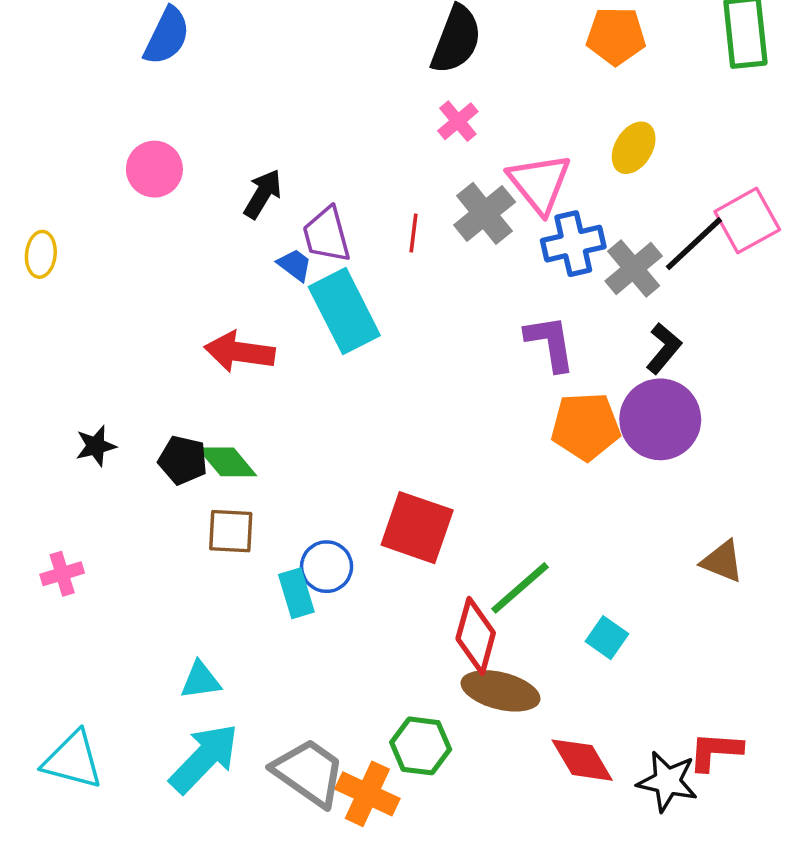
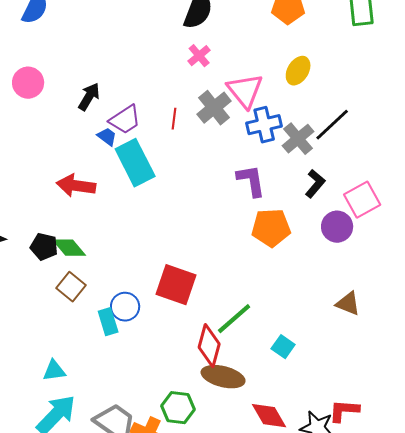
pink square: (747, 221) -> (362, 200), moved
purple trapezoid: (327, 235) -> (125, 120), turned -108
purple circle: (660, 419) -> (337, 227), moved, size x0.7
brown square: (231, 531) -> (71, 287), turned 36

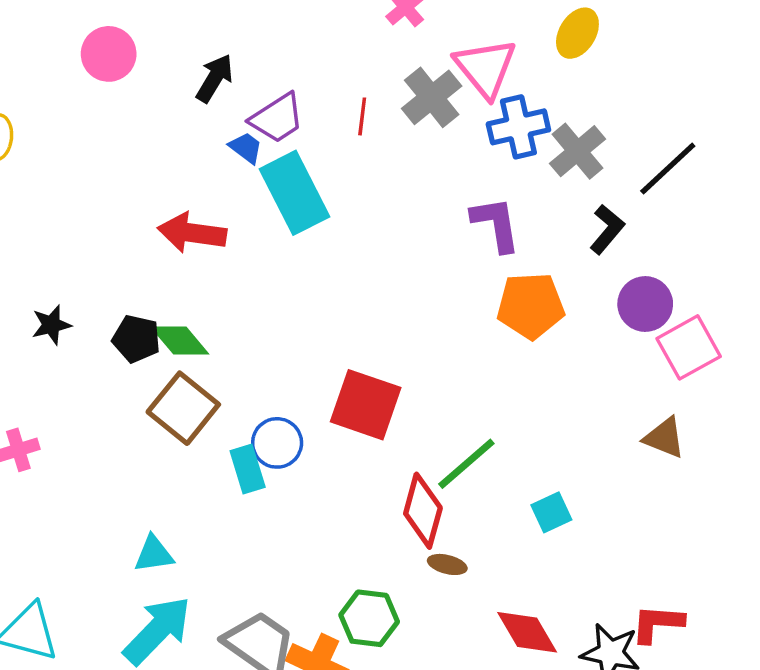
black line: (332, 125) -> (668, 169), moved
pink square: (362, 200) -> (689, 347), moved
brown square: (71, 287) -> (183, 408), size x1.4
cyan square: (283, 347) -> (551, 512), turned 30
brown ellipse: (223, 377) -> (447, 564), size x0.5

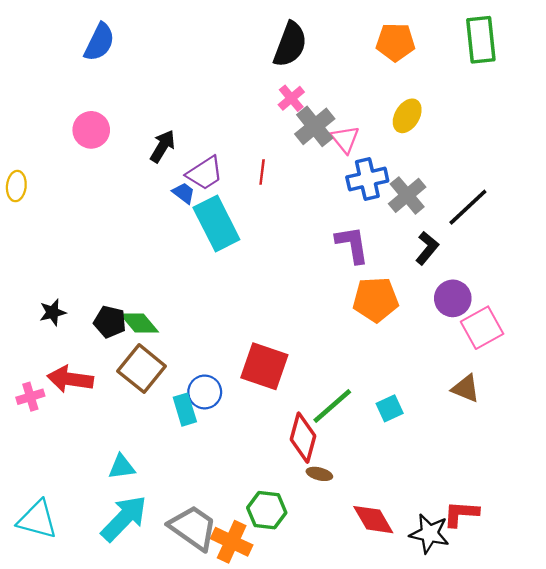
pink triangle: (485, 68) -> (345, 139), size x0.7
gray cross: (432, 97) -> (315, 126), moved
red arrow: (192, 233) -> (70, 379), moved
cyan square: (551, 512) -> (390, 408), moved

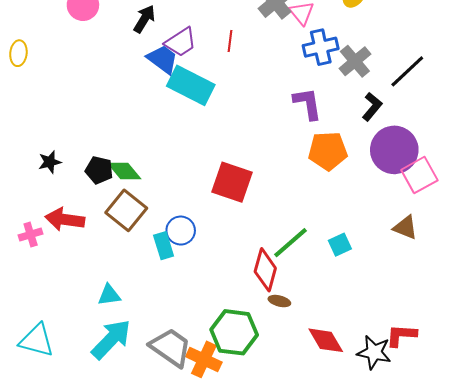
blue trapezoid: (184, 193) -> (163, 59), size x1.6
cyan rectangle: (216, 223) -> (191, 85), turned -36
purple circle: (453, 298) -> (394, 150), size x1.5
red square: (264, 366) -> (232, 182), moved
green hexagon: (267, 510) -> (234, 332), size x1.4

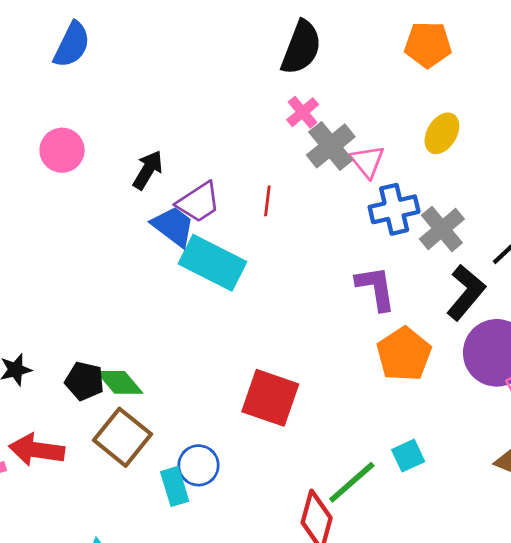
black L-shape: (372, 107) -> (466, 292), size x1.4
orange pentagon: (328, 151) -> (404, 354), turned -30
cyan square: (340, 245) -> (408, 456), moved

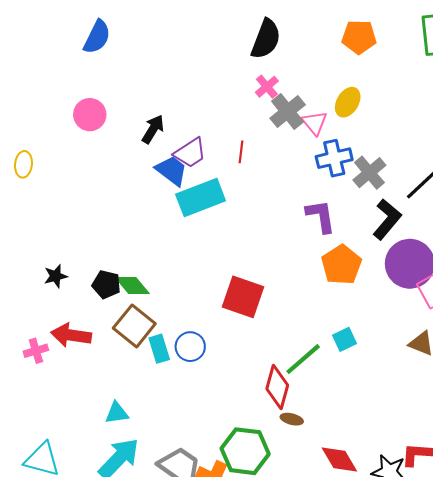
yellow ellipse: (442, 133) -> (348, 102), moved
cyan rectangle: (213, 263) -> (201, 197), turned -48
cyan rectangle: (175, 486) -> (159, 349), moved

